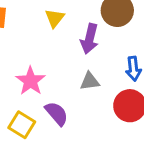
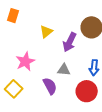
yellow triangle: (55, 18) -> (46, 32), moved
purple semicircle: (57, 114) -> (50, 86), moved

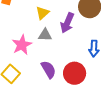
gray triangle: (64, 70) -> (45, 35), moved
red circle: (87, 91) -> (75, 73), moved

